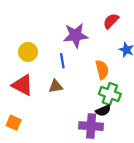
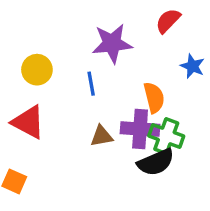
brown triangle: (56, 86) -> (102, 136), moved
black semicircle: (103, 111) -> (156, 162), size x1.5
purple cross: (91, 126) -> (140, 129), moved

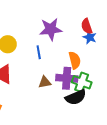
red semicircle: (168, 21) -> (87, 26), moved, turned -63
blue star: (192, 66) -> (90, 37), moved

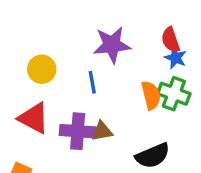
purple cross: (67, 78) -> (78, 131), moved
green cross: (82, 82) -> (174, 94), moved

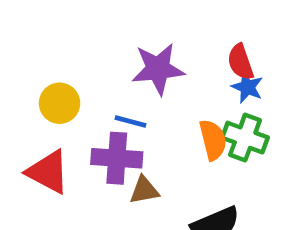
blue line: (92, 82) -> (131, 122), turned -65
purple cross: (78, 131) -> (117, 158), moved

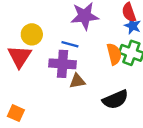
red triangle: (48, 172) -> (20, 57), moved, turned 35

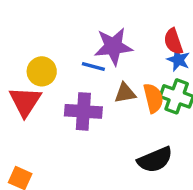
blue line: (70, 44) -> (93, 66), moved
brown triangle: (77, 81) -> (125, 93), moved

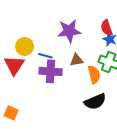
blue line: (93, 66) -> (45, 56), moved
orange semicircle: (153, 98) -> (94, 75), moved

